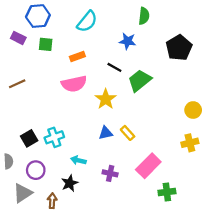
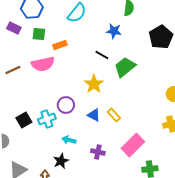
orange rectangle: (77, 56) -> (60, 45), moved
pink semicircle: (74, 84) -> (43, 64), moved
blue triangle: (106, 133) -> (94, 115), turned 40
purple circle: (36, 170) -> (66, 105), moved

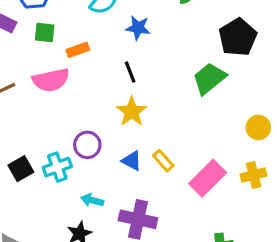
blue star: (114, 31) -> (138, 28), moved
black line: (102, 55) -> (130, 72), moved, turned 40
green trapezoid: (125, 67) -> (209, 78), moved
pink rectangle: (133, 145) -> (208, 178), moved
purple cross: (98, 152) -> (138, 219), size x1.6

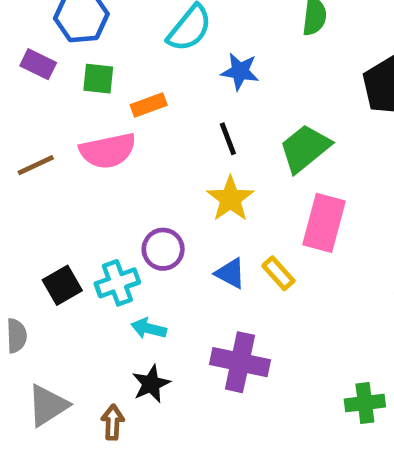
green trapezoid: (209, 78) -> (305, 148), moved
pink rectangle: (208, 178) -> (324, 223), moved, turned -30
cyan arrow: (92, 200) -> (149, 329), moved

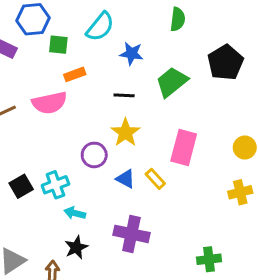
green square: (98, 79) -> (58, 45), moved
black line: (228, 139) -> (124, 95), turned -66
green trapezoid: (305, 148) -> (172, 82), moved
purple circle: (163, 249) -> (94, 155), moved

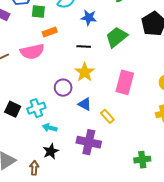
yellow rectangle: (155, 179) -> (107, 116), moved
black square: (21, 186) -> (13, 109), turned -35

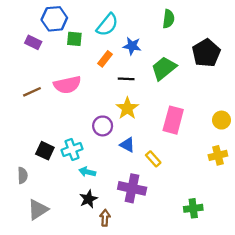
orange rectangle: (50, 32) -> (105, 59), moved, turned -32
brown arrow: (34, 168) -> (105, 218), moved

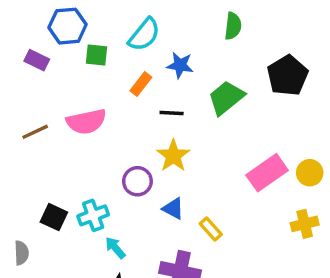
pink rectangle: (173, 120) -> (267, 173), moved, turned 40
cyan arrow: (87, 172) -> (115, 248), turned 35

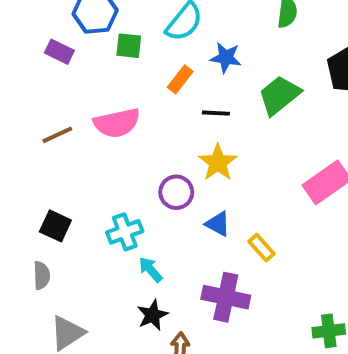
black square: (54, 217) -> (55, 226), moved

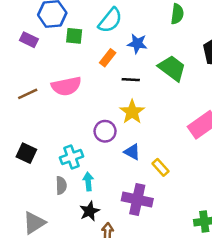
green trapezoid: (279, 95) -> (172, 68), turned 76
cyan arrow: (151, 269) -> (88, 182), turned 36
gray semicircle: (42, 275) -> (61, 185), moved

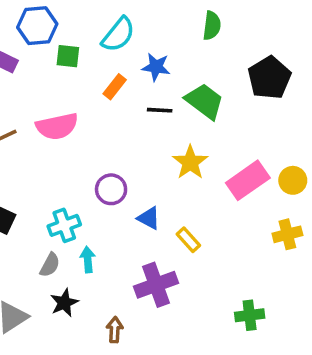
black line: (131, 80) -> (160, 110), moved
yellow star: (132, 112) -> (190, 162), moved
gray semicircle: (61, 185) -> (50, 265), turned 30
purple cross: (137, 200) -> (156, 285), turned -32
black star: (90, 211) -> (64, 303), moved

